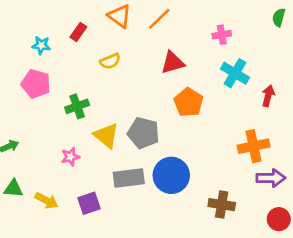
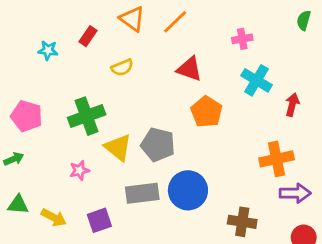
red triangle: (173, 63) -> (189, 69), turned 35
pink pentagon: (36, 84) -> (27, 116), moved
green cross: (77, 106) -> (87, 116), size x1.4

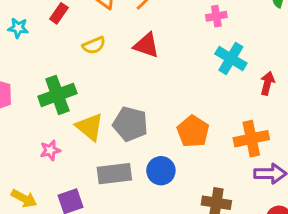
red triangle: (189, 69) -> (146, 45), moved
orange pentagon: (207, 112) -> (193, 131), moved
blue circle: (188, 190) -> (161, 171), size x0.7

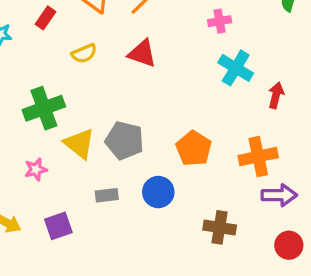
gray rectangle: (114, 174) -> (107, 195), size x0.6

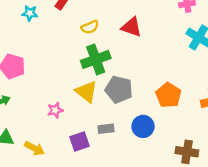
green cross: (44, 108) -> (96, 59), moved
purple square: (58, 226) -> (79, 141), moved

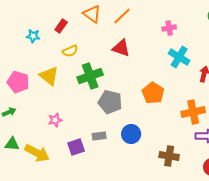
yellow semicircle: (90, 27) -> (70, 51), moved
yellow triangle: (86, 92) -> (49, 76), moved
orange pentagon: (168, 95) -> (153, 93), moved
yellow arrow: (34, 148) -> (37, 153), size x1.4

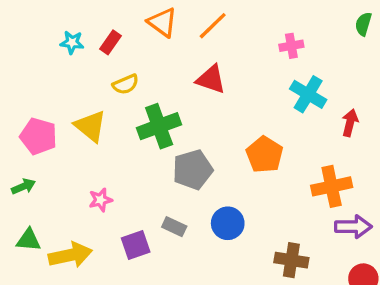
cyan star: (33, 36) -> (72, 42), moved
gray pentagon: (110, 102) -> (193, 170), turned -30
gray rectangle: (99, 136) -> (174, 227), turned 32
yellow arrow: (37, 153) -> (70, 255), turned -40

